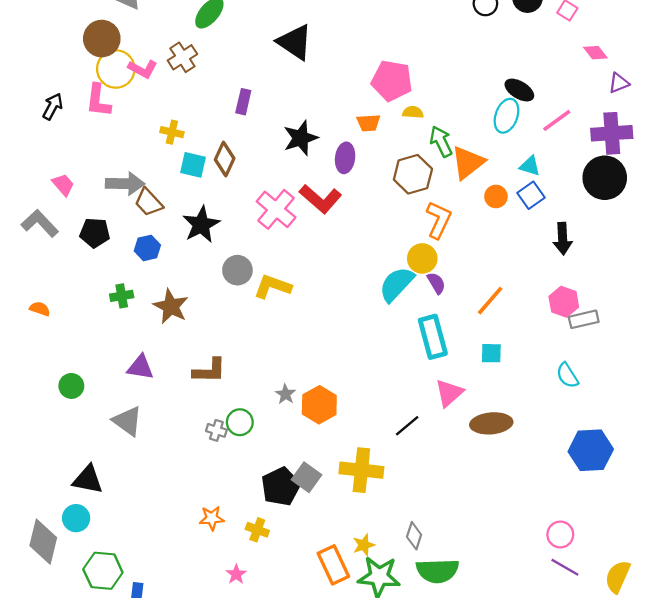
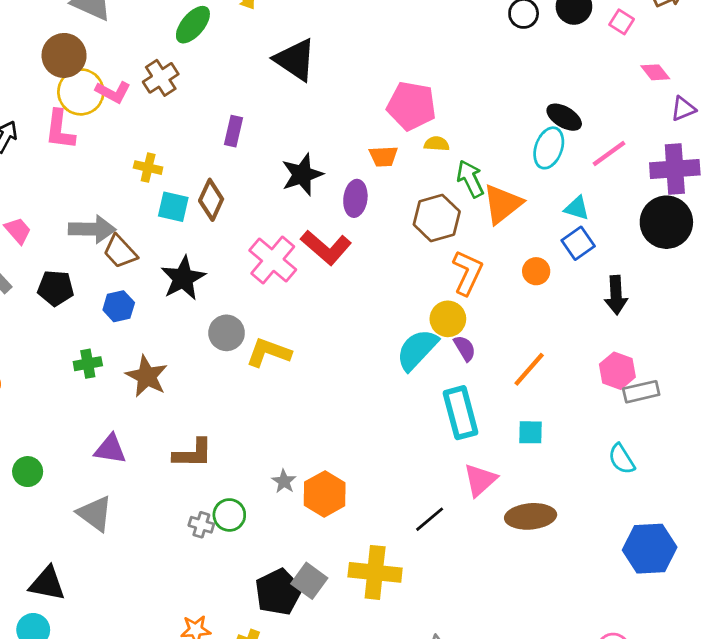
orange circle: (496, 196) -> (536, 271), moved

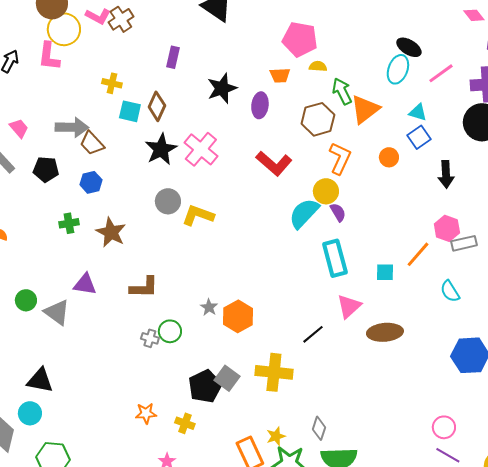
pink L-shape: (113, 92) -> (98, 16), moved
red L-shape: (326, 247) -> (274, 163), moved
black star: (183, 278) -> (161, 149), moved
orange line: (529, 369) -> (418, 254), moved
gray triangle: (95, 514) -> (57, 312), moved

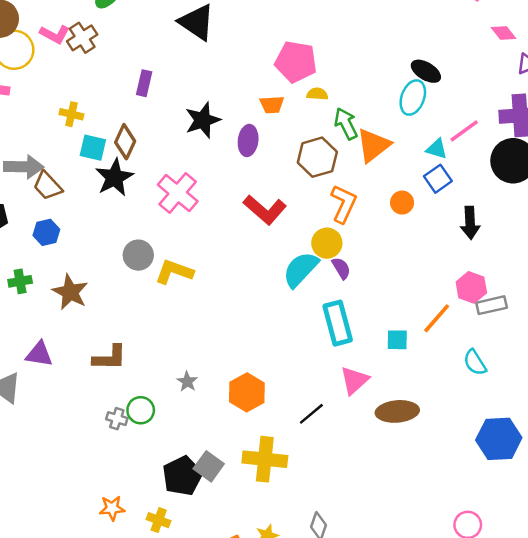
pink line: (441, 73) -> (464, 131), moved
black star: (161, 149) -> (114, 177), moved
orange hexagon: (238, 316) -> (247, 392), moved

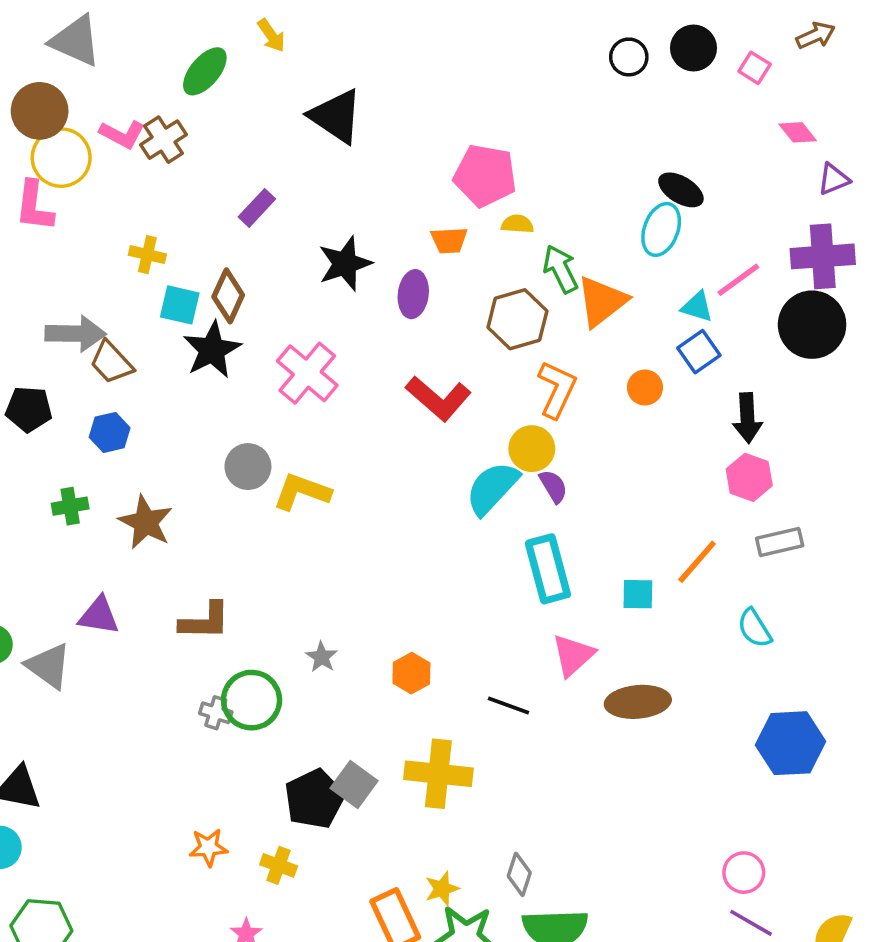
purple rectangle: (144, 83) -> (257, 208), turned 30
pink hexagon: (471, 287) -> (749, 477), moved
orange hexagon: (247, 392) -> (411, 673), size x0.7
green circle: (141, 410) -> (252, 700), size x1.4
black line: (311, 414) -> (508, 705), turned 60

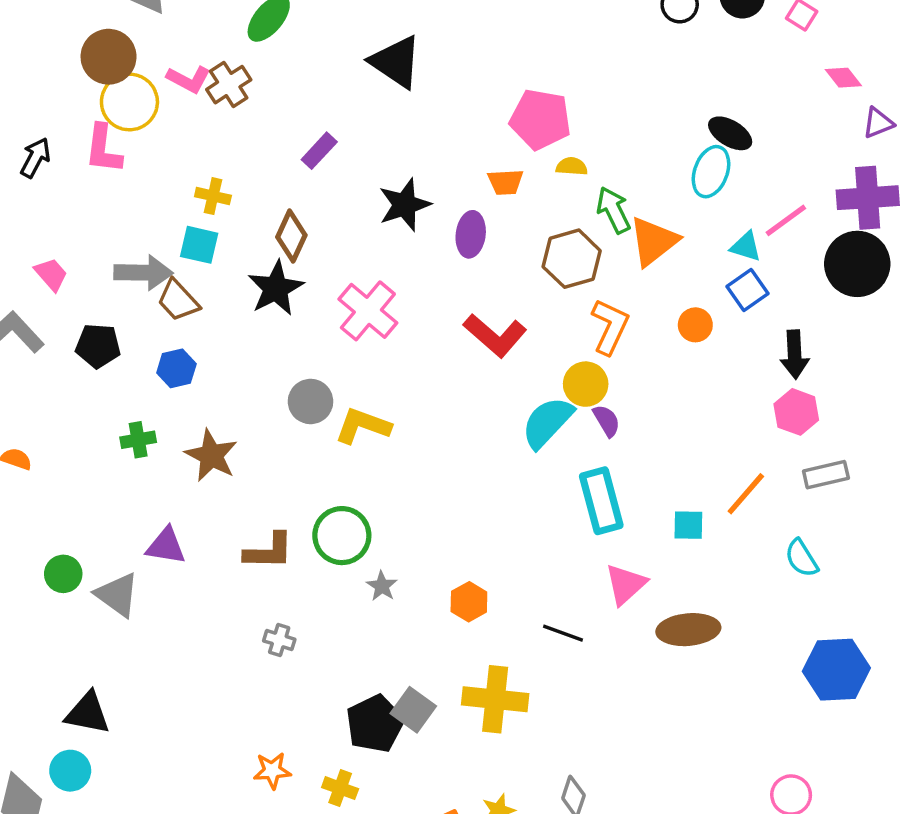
cyan square: (180, 305) -> (199, 245), moved
green circle: (252, 700) -> (342, 536), moved

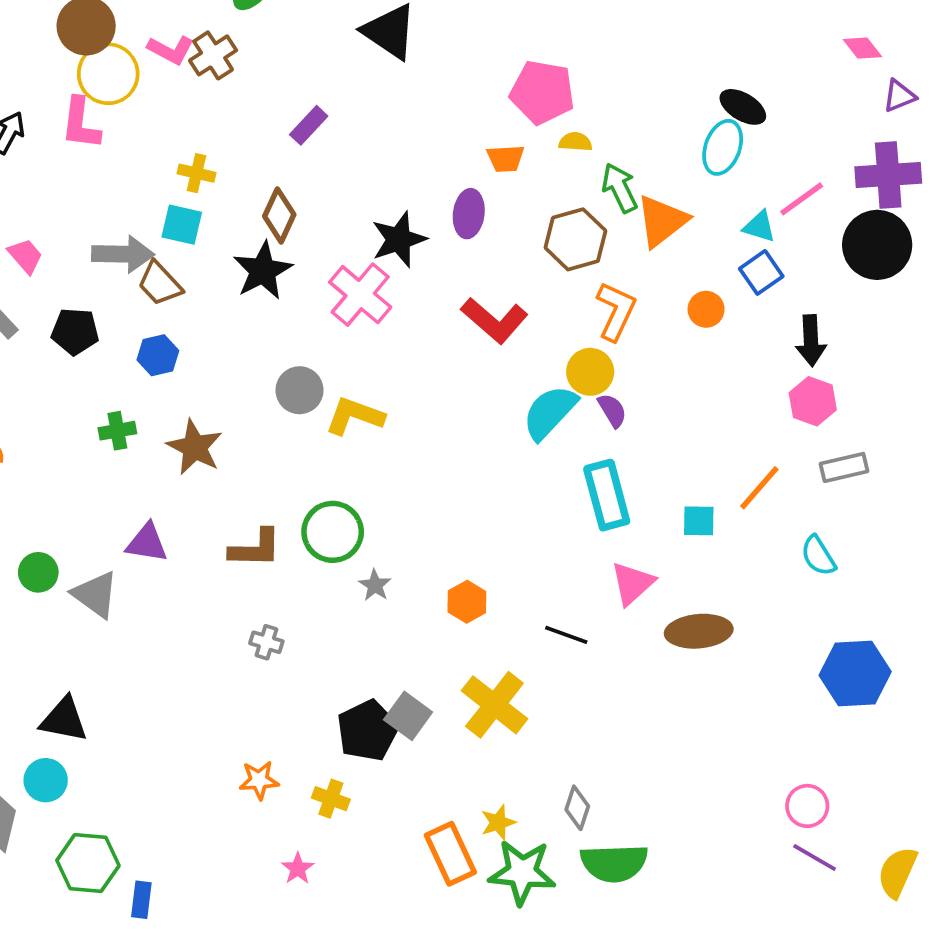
black star: (405, 205) -> (399, 239), moved
yellow cross: (495, 699) -> (494, 705), turned 32

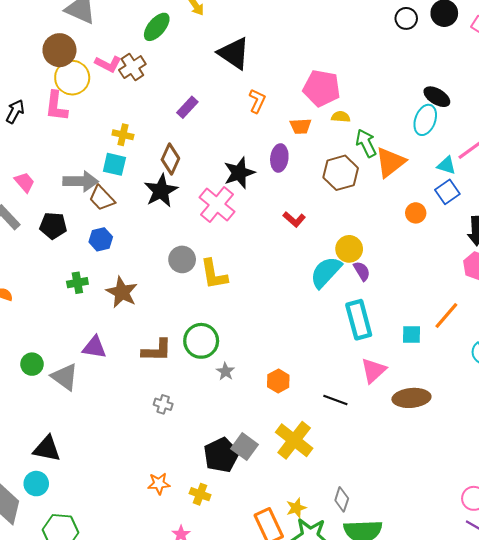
orange L-shape: (616, 311) -> (257, 101), moved, size x0.7
red L-shape: (494, 320) -> (294, 219), size x0.6
yellow L-shape: (355, 416) -> (214, 274), turned -120

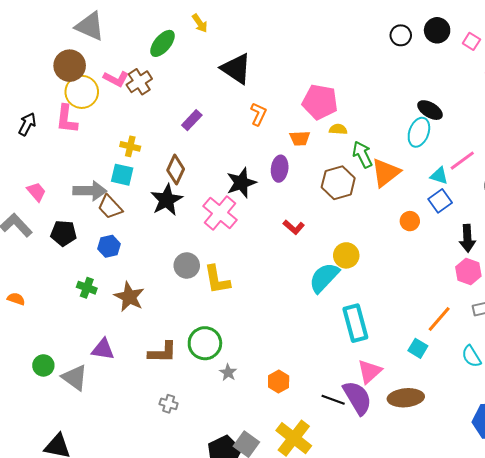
purple semicircle: (362, 271) -> (357, 398), moved, size x1.8
green cross: (77, 283) -> (87, 288), turned 30
cyan square: (411, 335) -> (418, 348), moved, turned 30

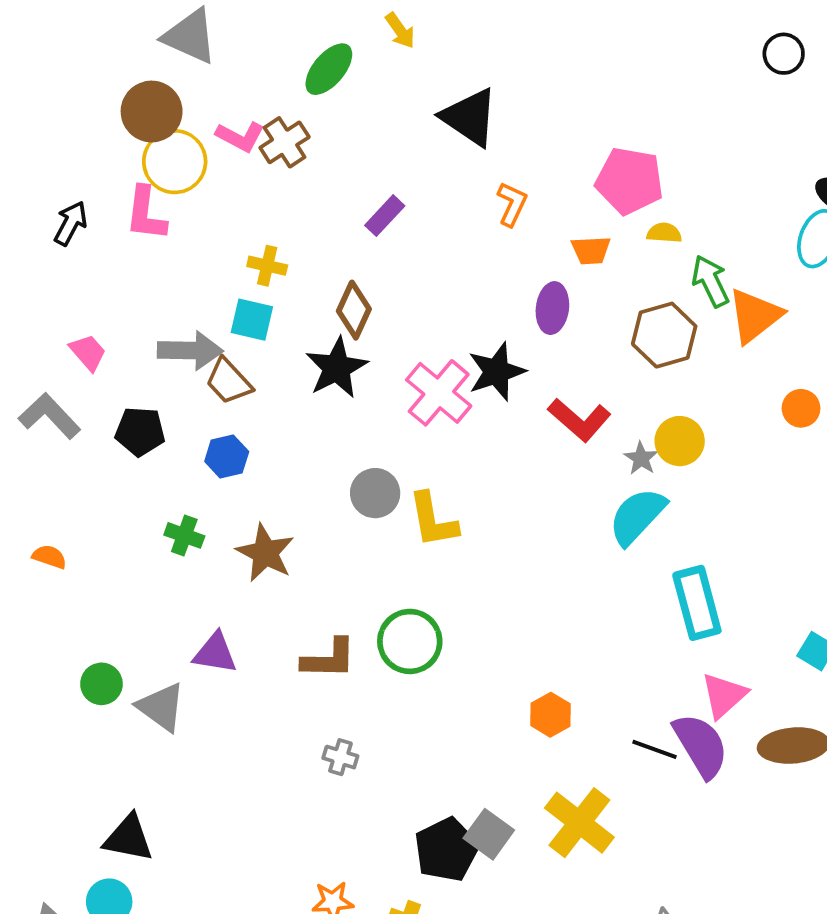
black star: (241, 183) -> (497, 372), moved
red L-shape: (294, 227) -> (579, 420), size x1.5
yellow circle: (346, 255) -> (680, 441), moved
gray star: (228, 373) -> (641, 458), moved

